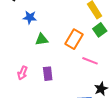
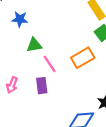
orange rectangle: (74, 39) -> (83, 58), moved, turned 30
pink line: (90, 61) -> (50, 64), moved, turned 35

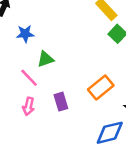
orange rectangle: (83, 58) -> (101, 87), moved
pink line: (50, 64) -> (29, 78), moved

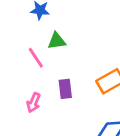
pink arrow: (29, 106) -> (34, 103), moved

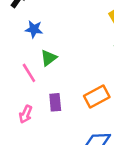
green triangle: (57, 41) -> (49, 58), turned -30

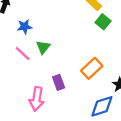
pink line: (29, 73) -> (23, 53), moved
pink arrow: (26, 114) -> (37, 99), size x1.5

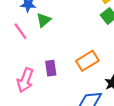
green triangle: (43, 47) -> (44, 20), moved

